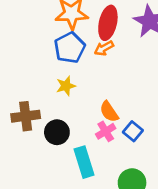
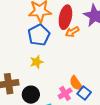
orange arrow: (104, 48) -> (72, 32), moved
orange semicircle: (109, 112) -> (76, 83), moved

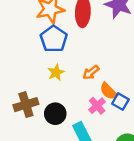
orange arrow: (72, 32) -> (91, 72), moved

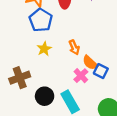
orange arrow: (91, 72) -> (74, 47), turned -72
black circle: (55, 114) -> (45, 96), moved

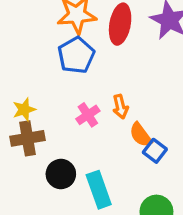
yellow star: (44, 49) -> (24, 110), moved
pink cross: (81, 76) -> (88, 115), moved

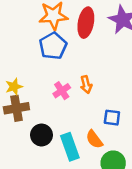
orange semicircle: (141, 135) -> (94, 139), moved
blue square: (155, 151) -> (112, 118), turned -30

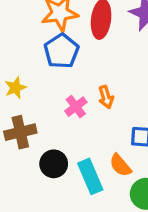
yellow star: (14, 87) -> (15, 88), moved

